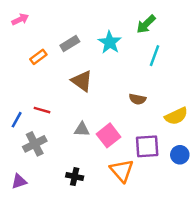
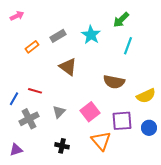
brown semicircle: (138, 99) -> (114, 82), size x1.5
gray triangle: (82, 129) -> (59, 112), moved, turned -48

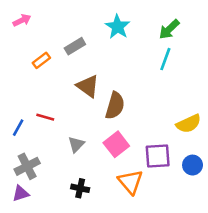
green arrow: (121, 20) -> (169, 29), moved
cyan star: (91, 35) -> (118, 27), moved
brown semicircle: (114, 82) -> (115, 106), moved, turned -85
gray cross: (29, 119) -> (27, 166), moved

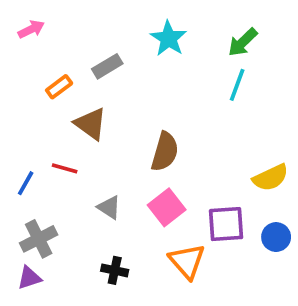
brown triangle: (88, 86) -> (91, 124), moved
gray triangle: (76, 144) -> (109, 207), turned -42

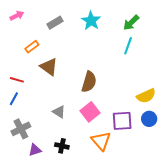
gray rectangle: (107, 66) -> (55, 23), moved
red line: (65, 168) -> (17, 80), moved
blue circle: (276, 237) -> (149, 119), moved
purple triangle: (29, 278) -> (35, 150), moved

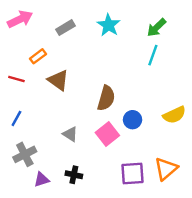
pink arrow: (17, 16) -> (20, 19), size x1.5
red line: (17, 80) -> (16, 79), moved
blue circle: (149, 119) -> (133, 120), moved
purple square: (122, 121) -> (133, 174), moved
orange triangle: (101, 141) -> (166, 169), moved, turned 30

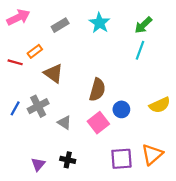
red line: (16, 79) -> (15, 62), moved
gray cross: (25, 154) -> (38, 106), moved
purple triangle: (42, 180) -> (38, 164), turned -32

